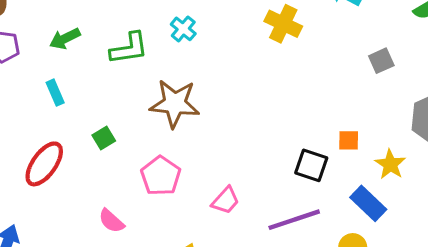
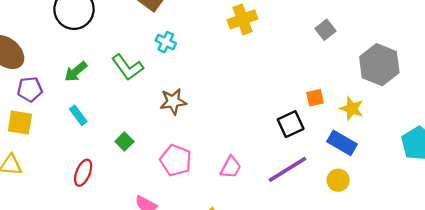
yellow cross: (283, 24) -> (243, 19), turned -32
green L-shape: (129, 48) -> (127, 67), turned 76
brown star: (175, 104) -> (173, 102), size x0.7
red ellipse: (44, 164) -> (83, 173), size x0.7
black square: (311, 165) -> (291, 124), turned -30

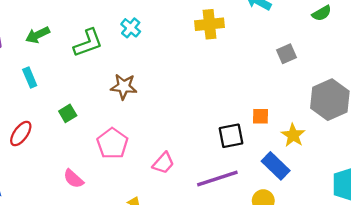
green L-shape: (127, 67) -> (88, 43), turned -88

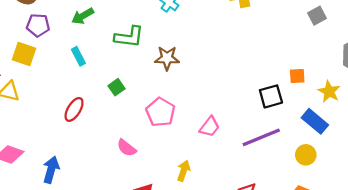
green L-shape: (88, 43) -> (129, 37), moved, turned 32

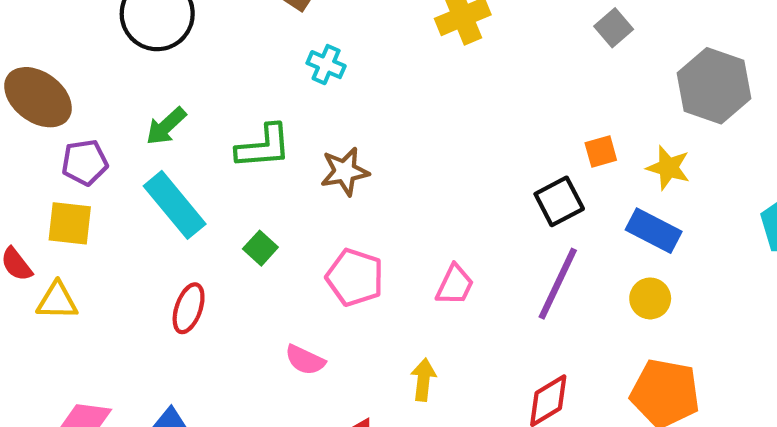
cyan rectangle: (78, 56) -> (175, 205), size x1.8
purple line: (261, 137) -> (558, 284), turned -30

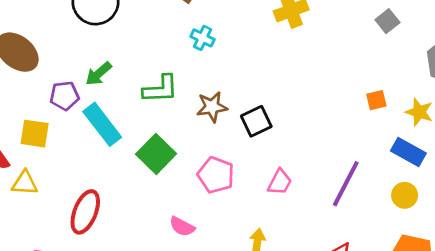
purple pentagon: (85, 162) -> (64, 96), moved
black square: (559, 201) -> (256, 121), moved
green square: (260, 248) -> (156, 154), size x1.8
red ellipse: (189, 308) -> (85, 212), moved, size x1.4

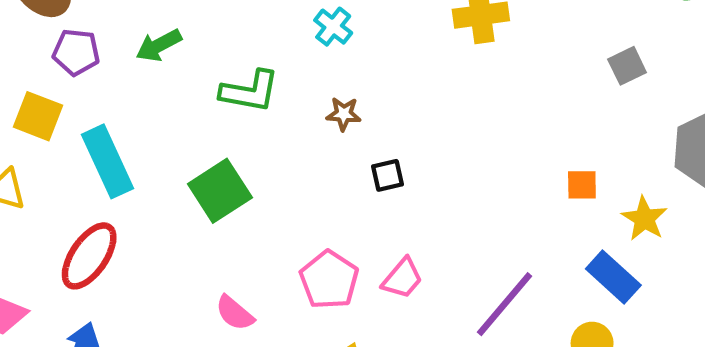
purple pentagon: (64, 96) -> (76, 52), moved
brown star: (212, 107) -> (344, 114), moved, size x0.7
black square: (256, 121) -> (387, 175), size x0.7
cyan rectangle: (102, 124) -> (108, 161), moved
pink pentagon: (216, 175) -> (329, 280), moved

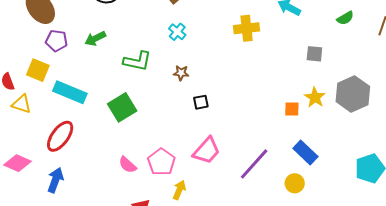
gray square: (627, 66) -> (314, 54), turned 30
cyan rectangle: (108, 161) -> (70, 92), turned -44
yellow star: (644, 219) -> (315, 97), moved
pink trapezoid: (402, 278) -> (207, 151), size x1.4
pink pentagon: (329, 280) -> (161, 162), moved

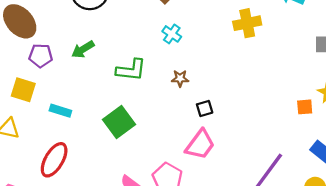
cyan rectangle: (70, 92) -> (60, 111), size x0.6
pink trapezoid: (207, 151) -> (200, 145), moved

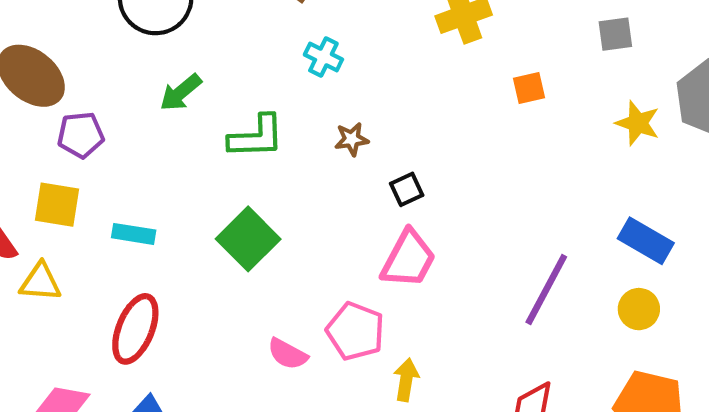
green arrow: (83, 49) -> (181, 93), moved
orange square: (305, 107) -> (529, 88), moved

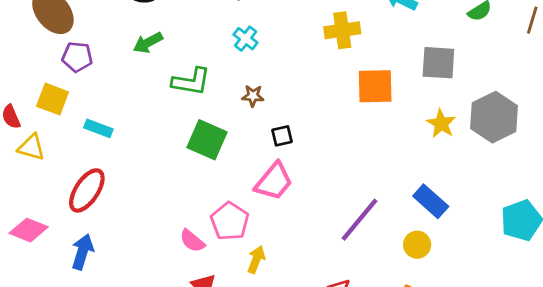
gray square: (615, 34) -> (438, 63), size x1.5
orange square: (529, 88) -> (375, 86), size x1.8
green square: (248, 239) -> (207, 140), moved, turned -33
pink semicircle: (288, 354) -> (192, 241), moved

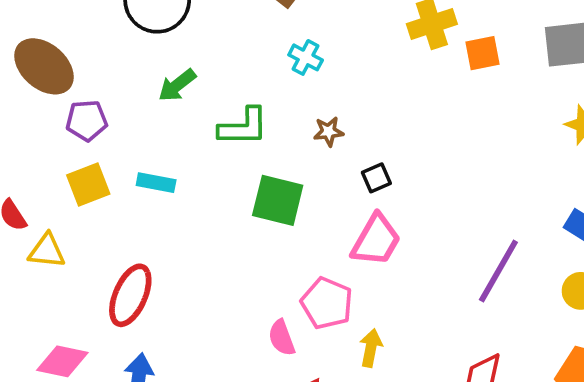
orange square: (375, 86) -> (482, 53), moved, size x0.7
yellow square: (53, 99) -> (88, 185), moved, turned -32
cyan rectangle: (98, 128) -> (156, 183), moved
pink semicircle: (192, 241) -> (282, 338), turned 40

